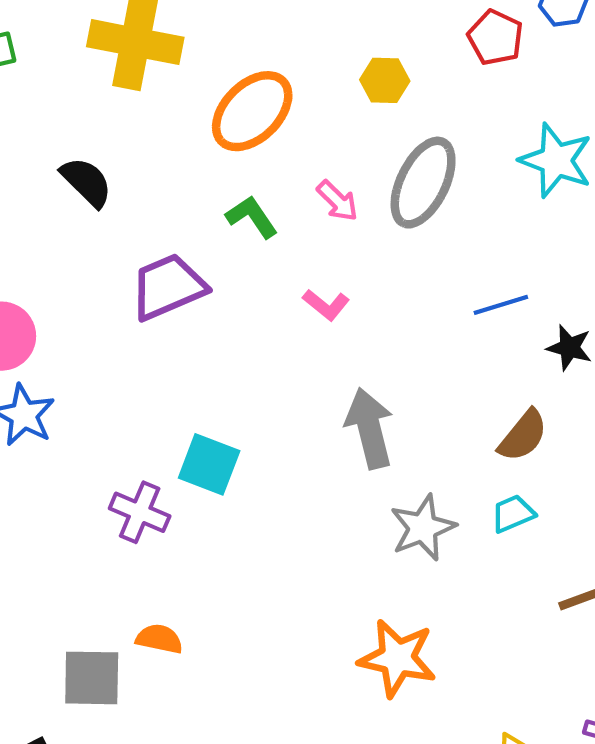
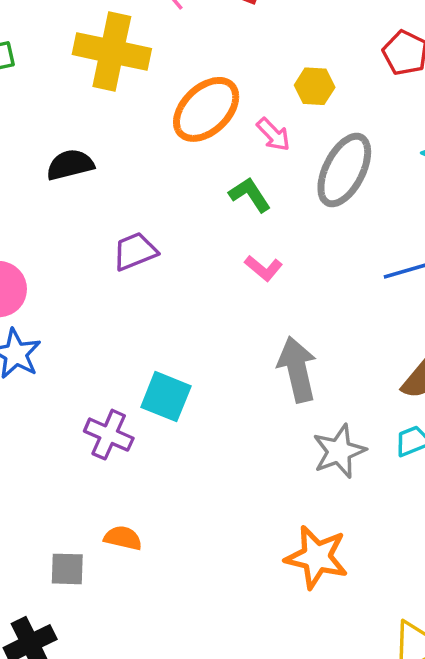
black semicircle: (86, 182) -> (70, 165), turned -60
pink arrow: (337, 201) -> (273, 134), moved
green L-shape: (252, 217) -> (250, 195), moved
purple trapezoid: (168, 287) -> (135, 251), size x0.7
gray square: (92, 678) -> (67, 569), size x0.7

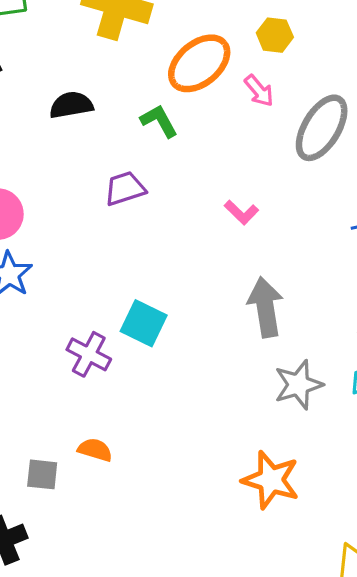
yellow hexagon: (315, 86) -> (275, 35), moved
green L-shape: (250, 195) -> (159, 121), moved

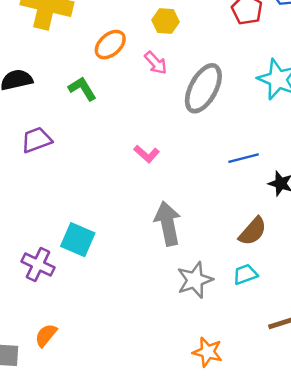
orange ellipse: (199, 63) -> (110, 45), size x0.7
purple trapezoid: (125, 188) -> (36, 140), moved
orange semicircle: (95, 450) -> (46, 335), turned -65
orange star: (271, 480) -> (208, 352), moved, size x0.7

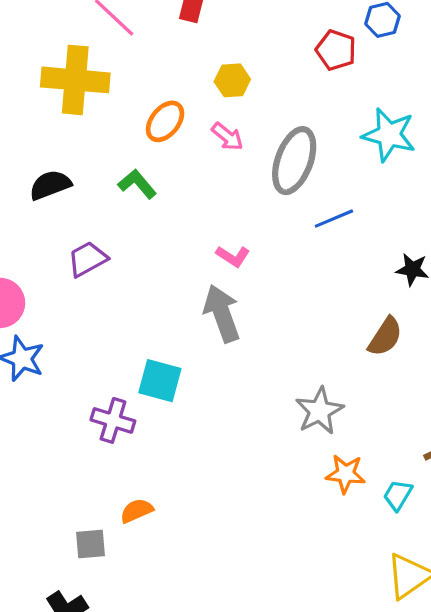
blue line: (244, 158) -> (334, 219), moved
gray arrow: (168, 223) -> (222, 313), moved
cyan trapezoid: (245, 274) -> (398, 495), moved, turned -30
orange semicircle: (46, 335) -> (137, 511), turned 35
orange star: (208, 352) -> (346, 474), moved

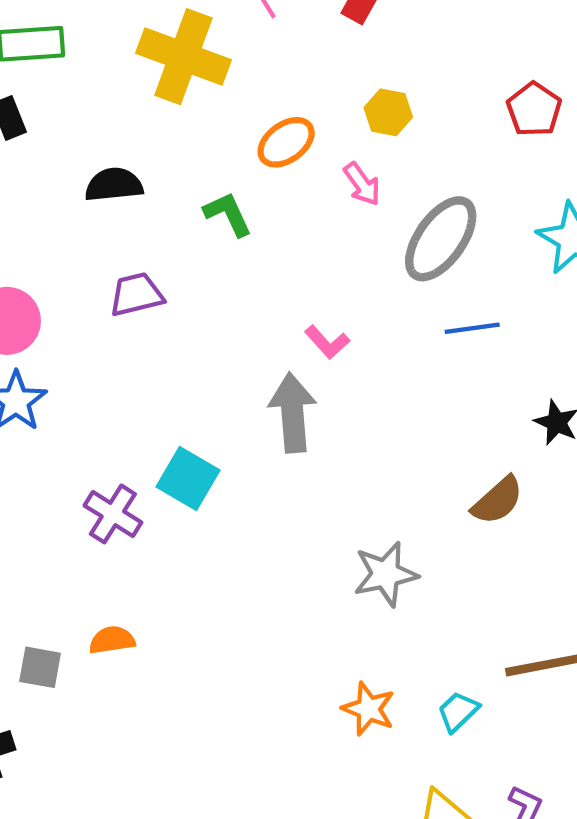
orange star: (346, 474) -> (369, 709), moved

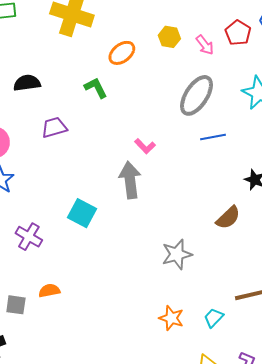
pink arrow: (362, 184) -> (205, 45), moved
black semicircle: (114, 185) -> (27, 83), moved
purple cross: (113, 514) -> (29, 237), moved

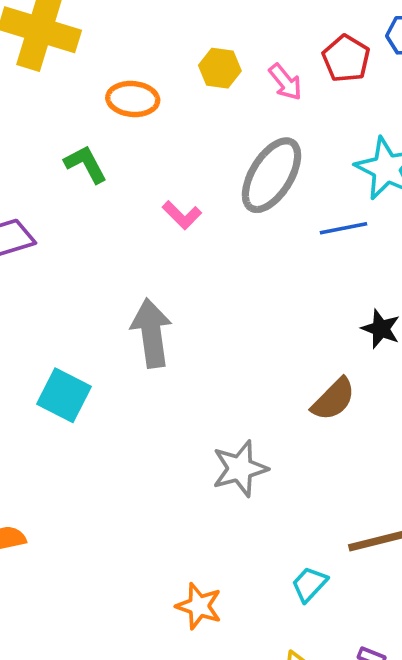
orange ellipse: (122, 53) -> (133, 99), turned 44
blue line: (213, 137) -> (344, 228), moved
pink L-shape: (145, 146) -> (182, 215), moved
orange star: (171, 318) -> (199, 606), moved

